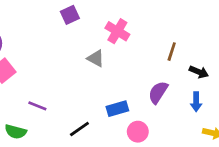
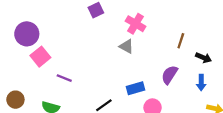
gray triangle: (96, 58) -> (126, 46), moved
purple line: (37, 106) -> (64, 78), moved

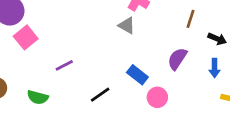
purple line: (64, 78) -> (64, 65), moved, turned -49
blue rectangle: (136, 88) -> (137, 75), turned 54

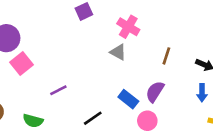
brown line: (191, 19) -> (166, 56), moved
purple semicircle: (177, 59) -> (155, 92), moved

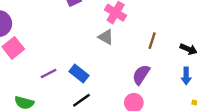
blue rectangle: (128, 99) -> (79, 73), moved

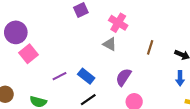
purple semicircle: (141, 75) -> (123, 77), moved

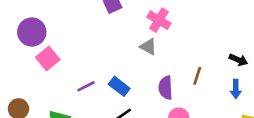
brown line: (150, 47) -> (197, 76), moved
purple semicircle: (123, 77) -> (166, 88), turned -36

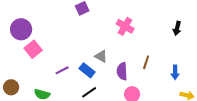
pink cross: (159, 20) -> (125, 26), moved
gray triangle: (148, 47) -> (101, 56), moved
black arrow: (238, 60) -> (177, 28), moved, turned 80

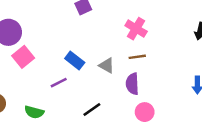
brown line: (146, 62) -> (137, 57), moved, turned 64
blue rectangle: (87, 70) -> (75, 61), moved

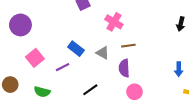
pink cross: (136, 29) -> (114, 22), moved
pink square: (23, 57) -> (35, 58), moved

